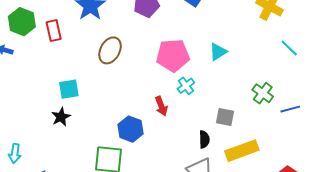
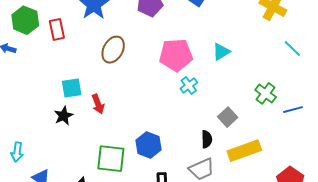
red arrow: (161, 106) -> (98, 104), moved
gray square: (225, 117) -> (228, 117), turned 36
blue hexagon: (131, 129) -> (148, 145), moved

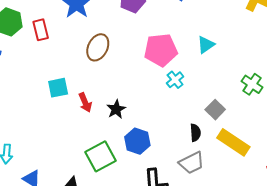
black star: (64, 116) -> (116, 109), moved
yellow rectangle: (244, 151) -> (233, 142), turned 56
green square: (111, 159) -> (101, 156), turned -32

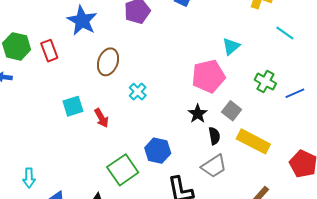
cyan triangle: (206, 45) -> (231, 46), moved
pink pentagon: (161, 50) -> (208, 76), moved
cyan cross: (175, 80) -> (138, 92), moved
black star: (116, 109) -> (198, 114), moved

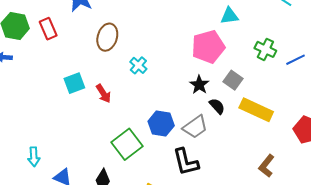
cyan triangle: (231, 46) -> (229, 16), turned 36
black semicircle: (214, 136) -> (217, 106), turned -30
gray trapezoid: (214, 166) -> (195, 127), moved

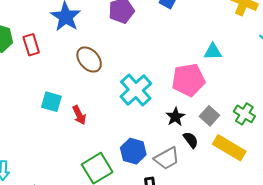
brown ellipse: (107, 37) -> (89, 59), turned -64
green cross: (265, 49) -> (244, 114), moved
cyan cross: (138, 65) -> (136, 90), moved, size x1.8
cyan square: (74, 83) -> (51, 102), turned 30

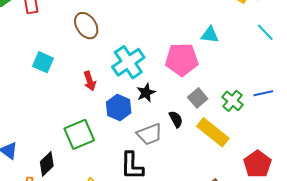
red arrow: (79, 115) -> (90, 81), moved
black star: (175, 117) -> (146, 93), moved
blue hexagon: (133, 151) -> (119, 108), moved

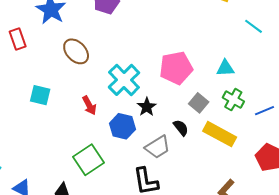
cyan triangle: (210, 35) -> (225, 68), moved
blue line: (263, 93) -> (265, 111), moved

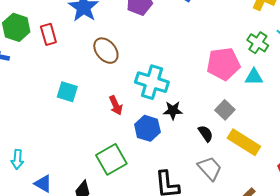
pink pentagon: (176, 68) -> (223, 64), moved
cyan cross: (124, 80) -> (152, 82), turned -32
green cross: (233, 100) -> (258, 43), moved
black star: (147, 107) -> (173, 110), turned 30
gray trapezoid: (158, 147) -> (210, 168), moved, turned -104

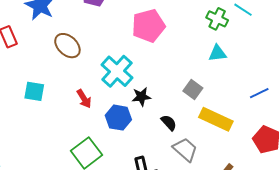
pink pentagon: (223, 64) -> (148, 26), moved
cyan cross: (152, 82) -> (117, 71), turned 32
black semicircle: (206, 133) -> (169, 123), moved

